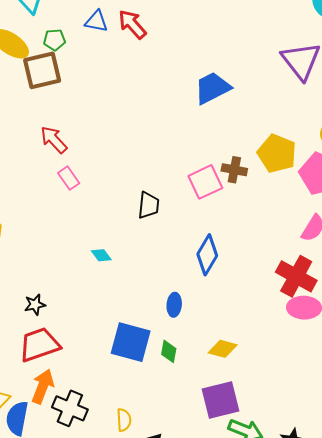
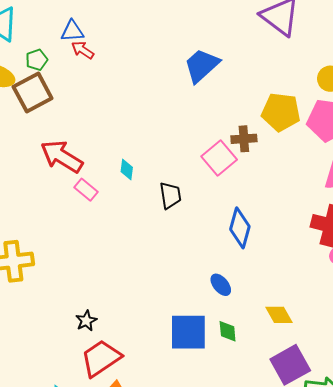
red arrow: (132, 24) -> (83, 50), moved, size x0.7
red arrow: (54, 140) -> (62, 156), size x1.4
cyan diamond: (101, 255) -> (127, 170), moved, turned 60
blue ellipse: (174, 305) -> (221, 285), turned -30
yellow diamond: (223, 349) -> (279, 315), turned 60

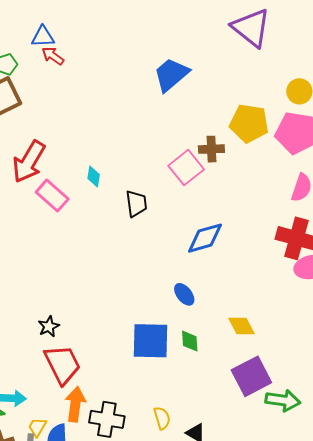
red arrow: (62, 156) -> (29, 162), turned -93
pink rectangle: (86, 190) -> (52, 196), size x1.4
blue diamond: (240, 228) -> (205, 238), turned 57
red trapezoid: (101, 358) -> (62, 364), turned 96

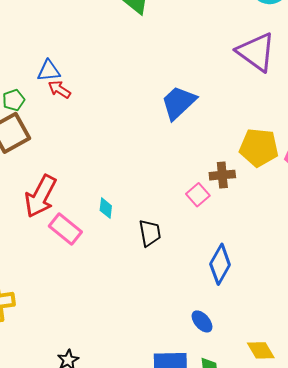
pink square: (186, 168) -> (198, 195), size x0.7
blue diamond: (205, 238) -> (220, 264), turned -42

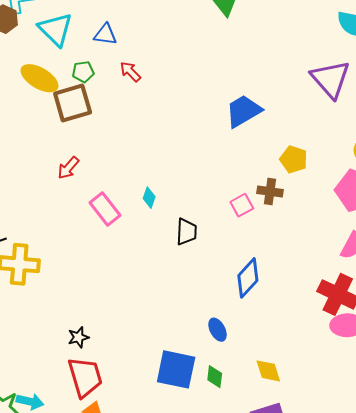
blue triangle: (49, 71) -> (105, 34), moved
yellow pentagon: (259, 148) -> (294, 159), moved, size x0.7
red arrow: (40, 196) -> (68, 168), moved, size x0.6

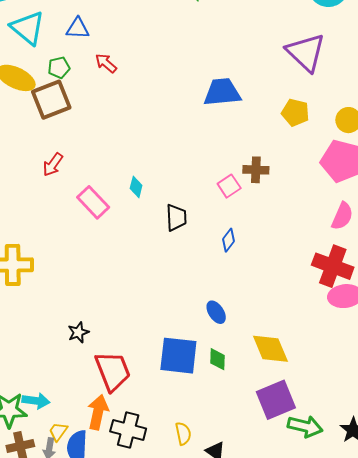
blue trapezoid: (244, 111) -> (222, 92), turned 30
yellow pentagon: (294, 159) -> (295, 112), moved
blue diamond: (248, 278) -> (228, 240), moved, size x0.6
yellow diamond: (268, 371) -> (270, 349), size x1.4
red trapezoid: (85, 377) -> (113, 371), moved

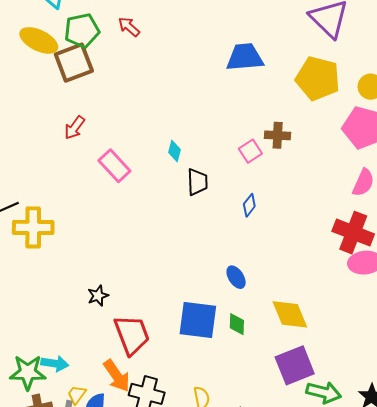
green pentagon: (59, 68) -> (82, 31), size x1.6
yellow pentagon: (295, 112) -> (318, 78), size x1.6
cyan diamond: (136, 187) -> (174, 151), moved
orange arrow: (98, 412) -> (117, 376), turned 132

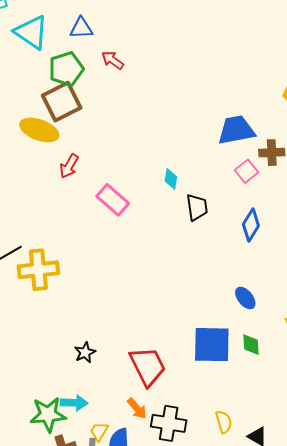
yellow ellipse: (39, 40) -> (39, 130), moved
blue trapezoid: (245, 57) -> (236, 130), moved
blue diamond: (249, 205) -> (251, 225), size x1.4
black star: (98, 296) -> (85, 352), moved
orange arrow: (117, 376) -> (137, 408), size x0.7

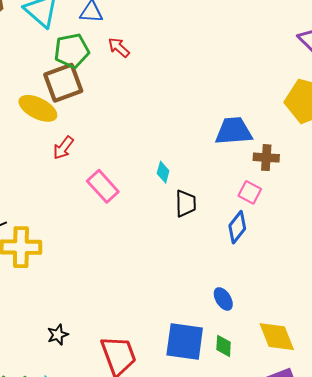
pink square: (246, 171) -> (250, 192), moved, turned -30

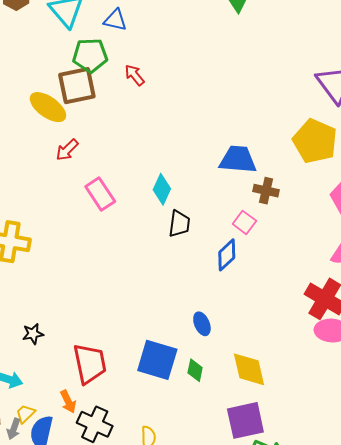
red arrow: (119, 47) -> (134, 75), moved
cyan diamond: (163, 172) -> (162, 189), size x1.4

